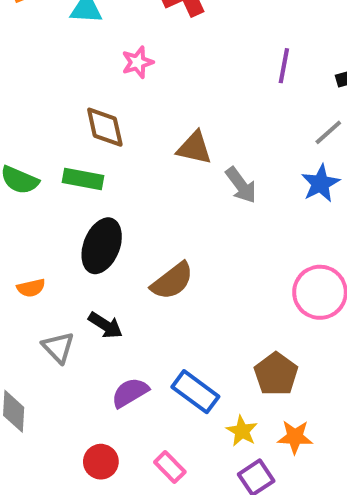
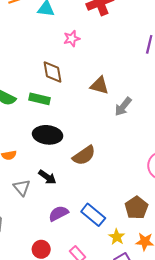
gray arrow: (241, 185) -> (123, 107), turned 72
black ellipse: (102, 246) -> (48, 135), turned 72

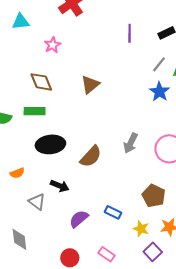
brown triangle: (99, 86) -> (90, 85), turned -42
gray arrow: (123, 107) -> (131, 143), moved
blue rectangle: (93, 215) -> (113, 212), size x0.7

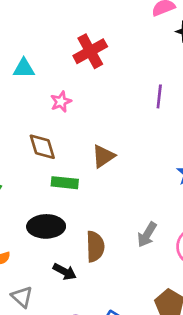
green rectangle: (35, 111) -> (65, 183), moved
brown semicircle: (91, 156) -> (95, 246), turned -50
black arrow: (60, 186) -> (65, 272), moved

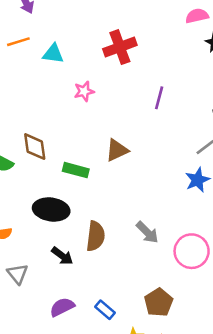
purple line: (159, 96) -> (159, 98), moved
brown diamond: (42, 147) -> (35, 147), moved
gray arrow: (147, 235) -> (147, 232), turned -85

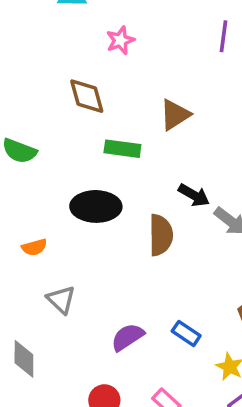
brown diamond: (35, 147) -> (87, 96), moved
black arrow: (62, 256) -> (194, 195), moved

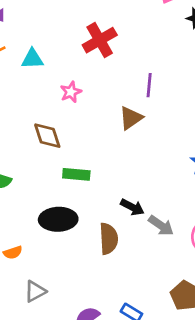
brown triangle: (175, 115) -> (131, 118), moved
gray triangle: (61, 300) -> (35, 291), turned 50

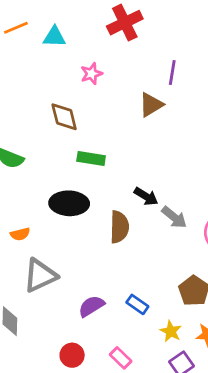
gray triangle: (35, 291) -> (40, 276), size x1.5

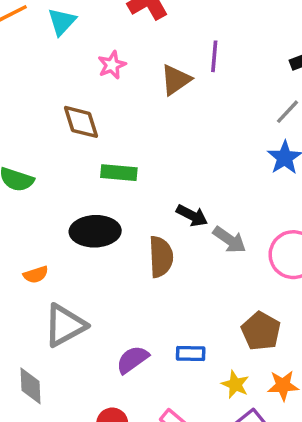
cyan triangle: (54, 37) -> (62, 22), turned -45
brown triangle: (151, 105) -> (176, 80), moved
blue rectangle: (137, 304) -> (191, 353), turned -30

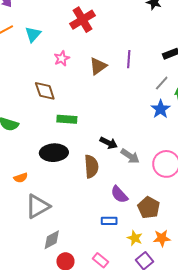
purple line: (214, 56) -> (129, 59), moved
purple semicircle: (132, 360) -> (119, 195), moved, turned -96
gray diamond: (30, 386) -> (52, 240), moved, turned 65

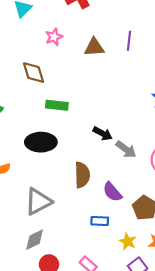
brown triangle: (98, 66) -> (94, 47), turned 30
brown semicircle: (91, 166) -> (82, 175), moved
gray triangle: (38, 206) -> (38, 202), moved

